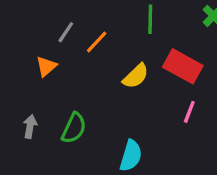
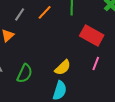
orange line: (97, 42) -> (45, 12), moved
yellow semicircle: (136, 76) -> (63, 67), moved

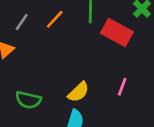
red rectangle: (92, 35) -> (117, 33), moved
green semicircle: (25, 73) -> (28, 100), turned 78

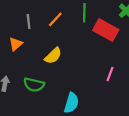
gray line: (22, 22) -> (29, 21), turned -40
yellow semicircle: (79, 92) -> (53, 56), moved

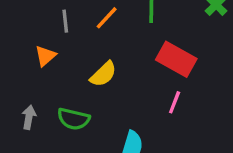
red rectangle: (106, 30) -> (176, 59), moved
pink line: (110, 74) -> (175, 102), moved

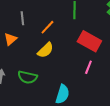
orange line: (107, 18) -> (47, 27), moved

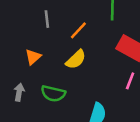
orange triangle: (10, 39) -> (33, 57), moved

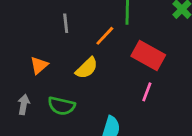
gray line: (47, 19) -> (66, 23), moved
orange line: (78, 30) -> (105, 36), moved

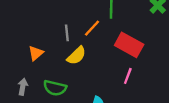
gray line: (66, 23) -> (67, 33), moved

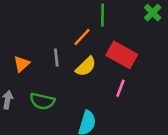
gray line: (67, 33) -> (56, 58), moved
yellow semicircle: (76, 56) -> (86, 66), moved

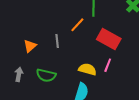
yellow semicircle: (86, 66) -> (87, 69), moved, turned -120

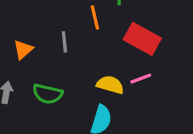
orange line: (77, 25) -> (95, 17), turned -56
pink line: (108, 65) -> (141, 79), turned 48

